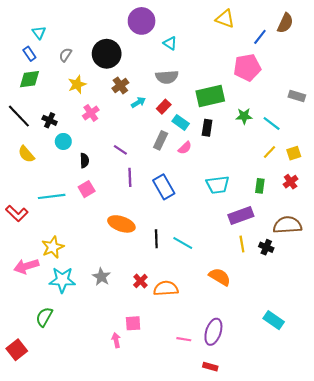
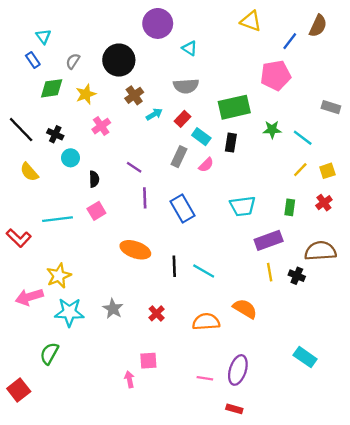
green diamond: (29, 79) -> (52, 88), moved
orange semicircle: (166, 288) -> (206, 322), moved

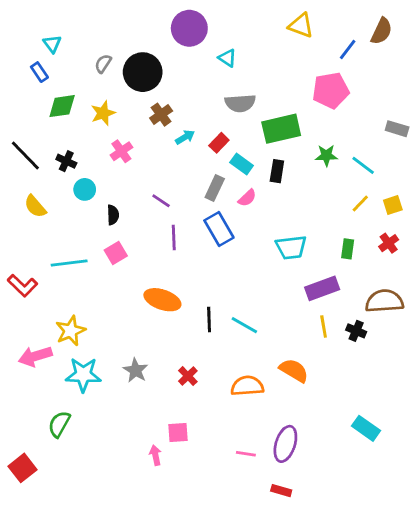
gray semicircle: (73, 61) -> (103, 64), moved
gray semicircle: (186, 86) -> (240, 103), moved
blue rectangle: (182, 209) -> (219, 229), moved

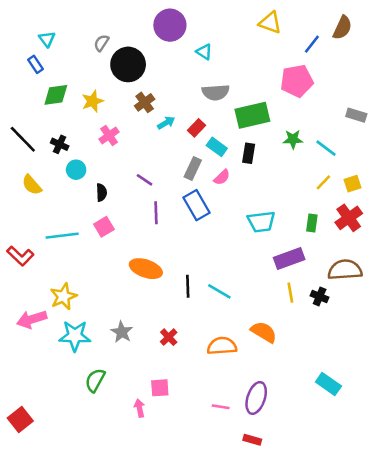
gray semicircle: (103, 64) -> (101, 43), moved
red cross: (389, 243) -> (349, 218), size x1.5
green semicircle: (59, 424) -> (95, 380), moved

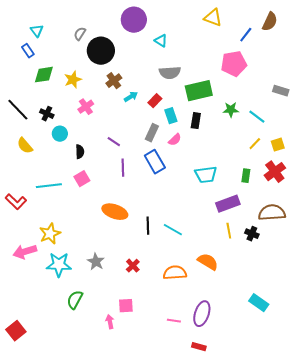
cyan rectangle: (217, 147) -> (171, 116), turned 35

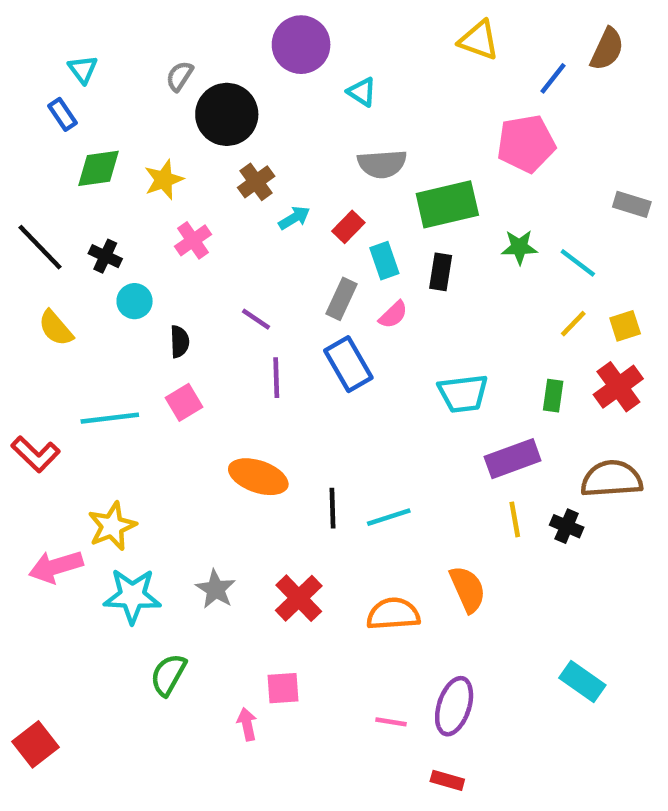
cyan line: (173, 230) -> (389, 517), turned -48
orange semicircle: (208, 262) -> (468, 589), turned 35
red cross: (133, 266) -> (299, 598), size x1.5

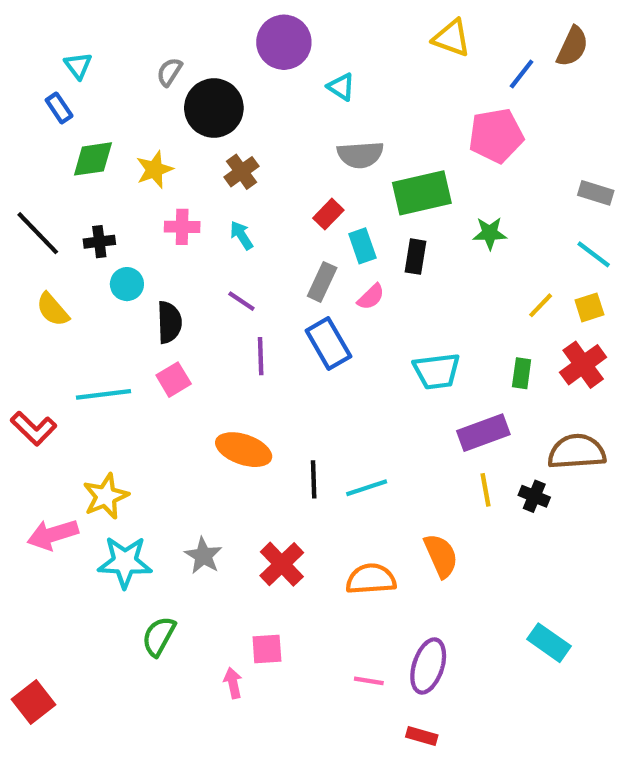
cyan arrow: (294, 218) -> (241, 235), moved, turned -92
pink cross: (193, 240) -> (182, 227), turned 36
black cross: (105, 256) -> (99, 242), turned -32
cyan line: (578, 263) -> (594, 254), moved
black semicircle: (180, 342) -> (169, 322), size x1.4

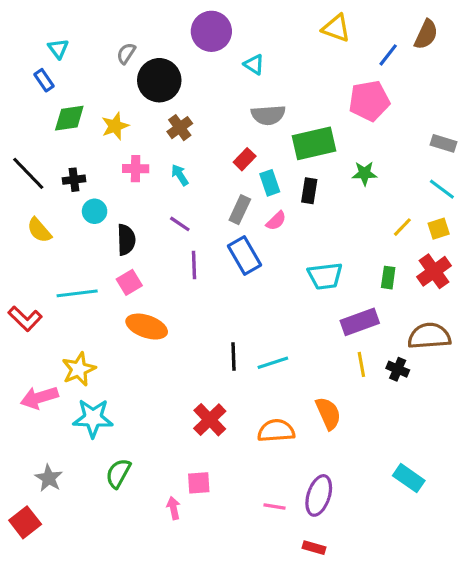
orange ellipse: (244, 450) -> (147, 327), moved
gray star: (203, 556) -> (49, 478), moved

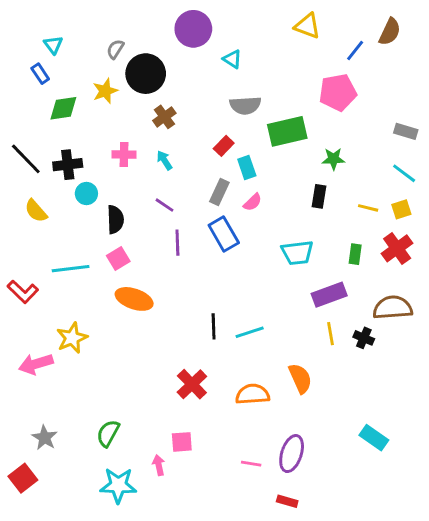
yellow star: (115, 126) -> (105, 91), moved
black cross: (74, 180) -> (68, 165), size x1.4
black rectangle: (309, 191) -> (319, 196), moved
yellow line: (402, 227) -> (368, 208), turned 60
cyan star: (93, 418) -> (118, 485), moved

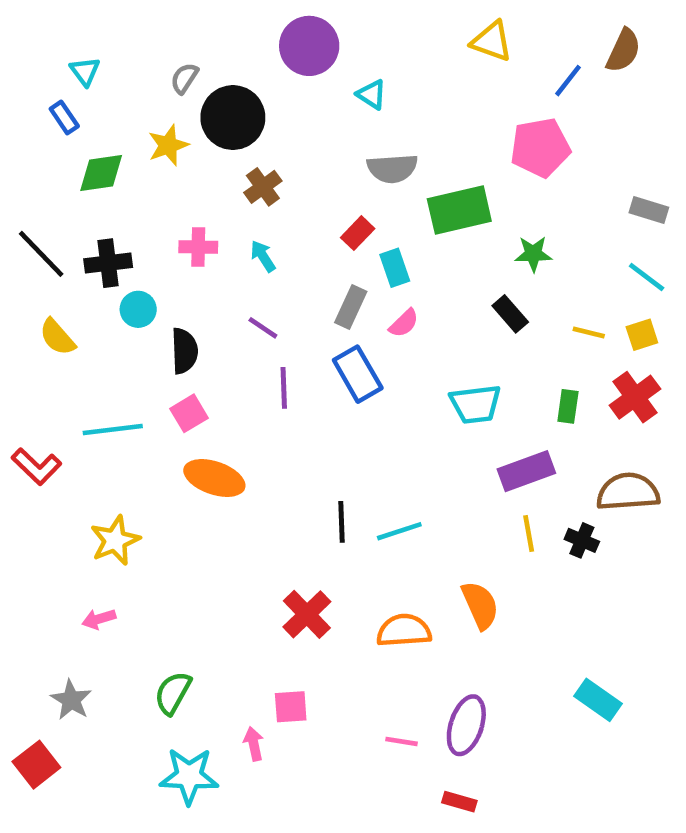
black rectangle: (319, 196) -> (510, 314), turned -50
pink arrow: (36, 364) -> (99, 619), moved, size x0.6

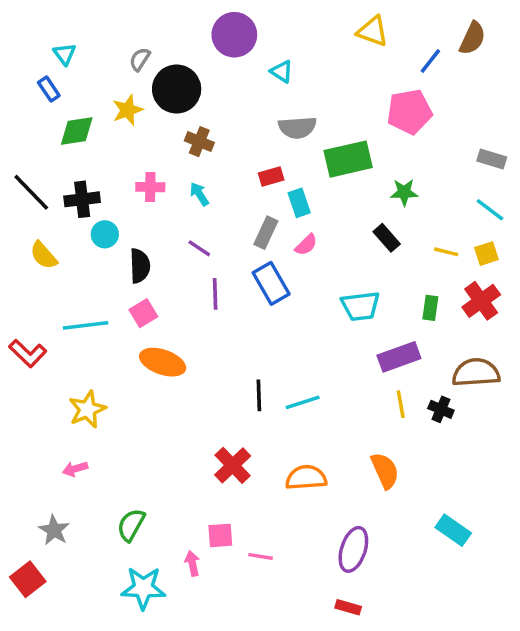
brown cross: (263, 187) -> (199, 142), turned -32
red rectangle: (358, 233) -> (271, 177), turned 30
orange semicircle: (480, 605) -> (385, 471), moved
pink line: (402, 741) -> (261, 556), moved

